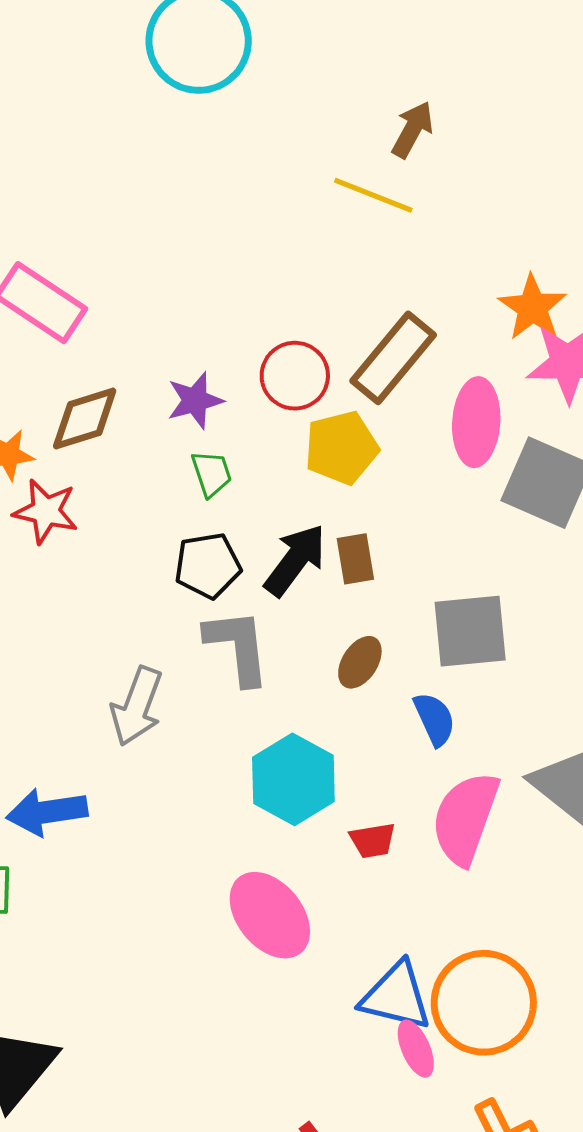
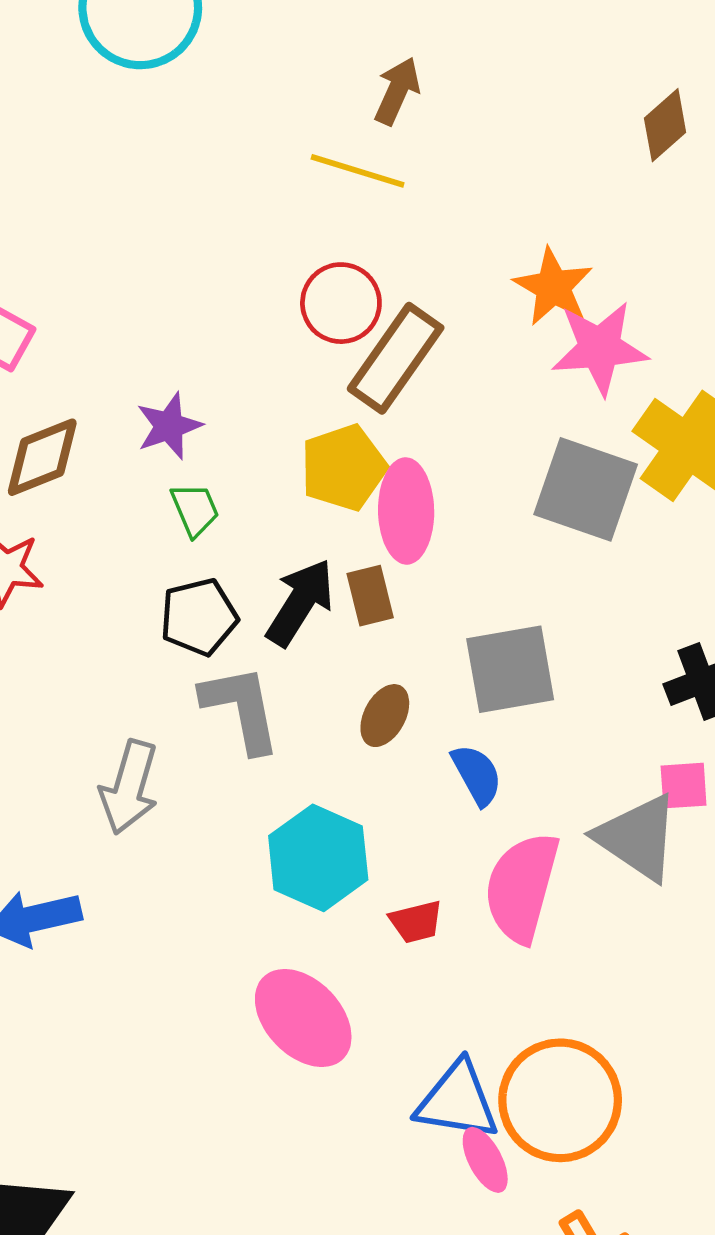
red circle: (295, 376) -> (341, 303), moved
pink ellipse: (476, 422) -> (406, 511), moved

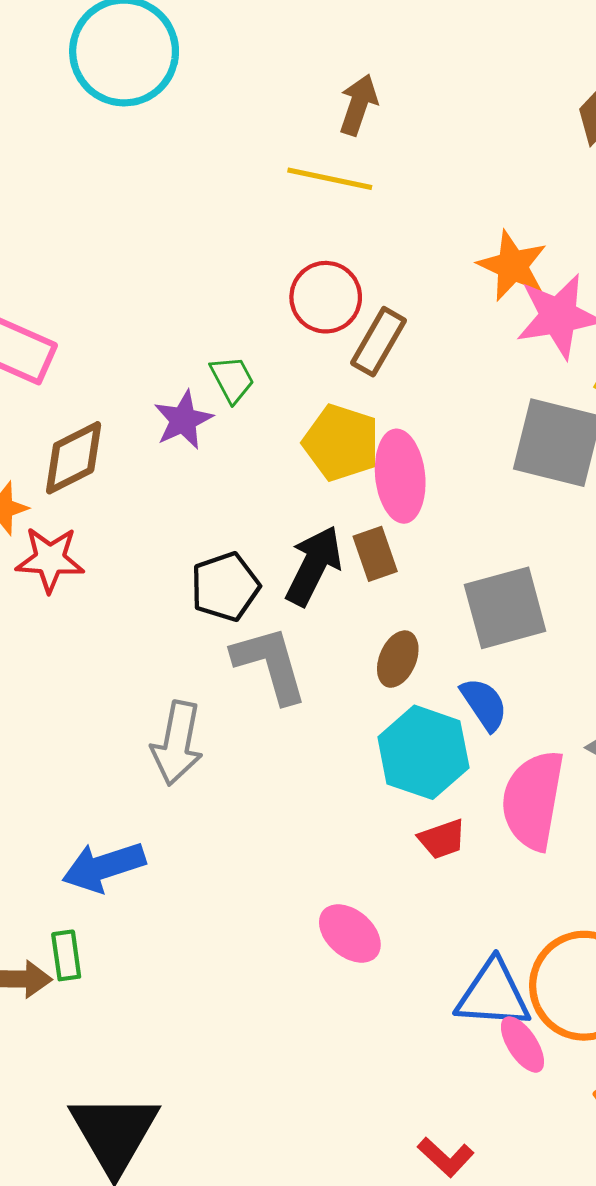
brown rectangle: (396, 358) -> (378, 342), size x0.7
yellow pentagon: (344, 468) -> (341, 443), turned -30
green trapezoid: (195, 510) -> (232, 379), moved
cyan hexagon: (318, 858) -> (423, 752), moved
pink ellipse: (303, 1018) -> (350, 933), size x0.7

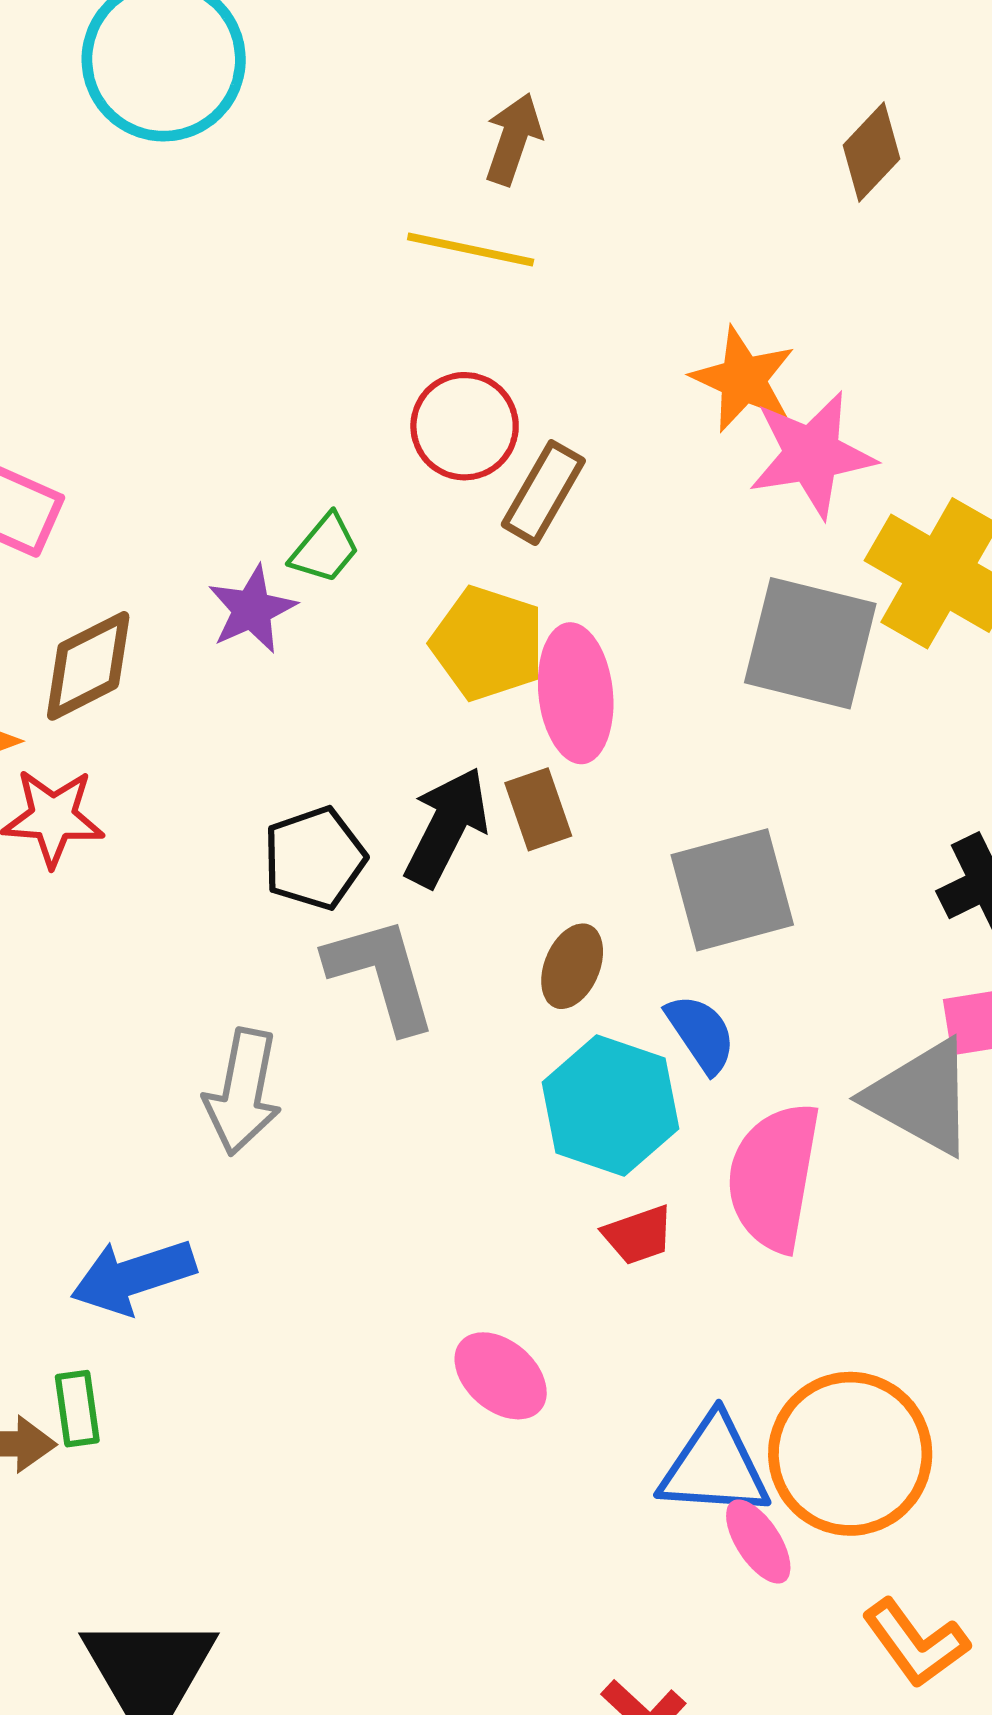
green trapezoid: (232, 379) -> (325, 549), turned 68

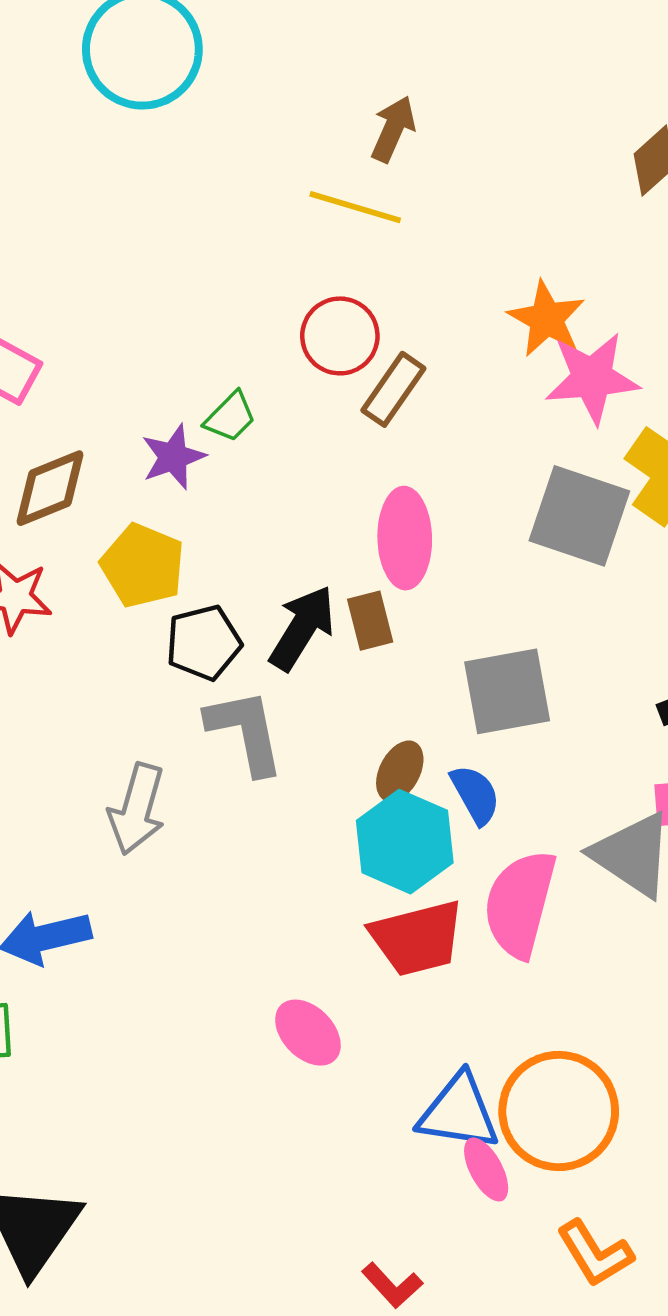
yellow pentagon: (488, 643) -> (143, 566), moved
brown ellipse: (572, 966) -> (400, 771), moved
red trapezoid: (638, 1235) -> (417, 938), size x1.8

